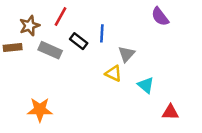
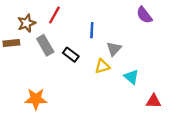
black rectangle: (79, 41) -> (71, 55), moved
gray rectangle: (50, 50) -> (45, 45), turned 36
yellow triangle: (114, 73) -> (102, 66), turned -42

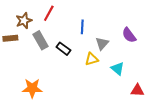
purple semicircle: (144, 15) -> (129, 35), moved

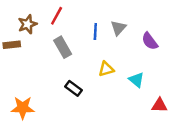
gray rectangle: (41, 40) -> (63, 47), moved
gray triangle: (102, 43) -> (118, 28), moved
black rectangle: (63, 49) -> (74, 88), moved
orange star: (32, 88) -> (23, 108), moved

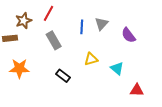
orange star: (23, 108) -> (19, 68), moved

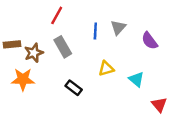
brown star: (24, 21) -> (34, 53), moved
red triangle: (137, 90) -> (159, 105), turned 48

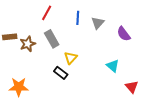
blue line: (95, 31) -> (78, 18), moved
yellow triangle: (106, 68) -> (71, 58), moved, turned -32
orange star: (23, 79) -> (19, 87), moved

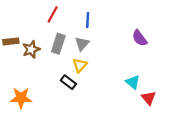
gray triangle: (98, 23) -> (82, 44), moved
gray rectangle: (52, 39) -> (58, 44), turned 48
cyan triangle: (113, 66) -> (133, 82), moved

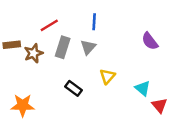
red line: (53, 14) -> (49, 25), moved, turned 30
yellow triangle: (80, 65) -> (107, 76), moved

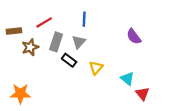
brown rectangle: (12, 45) -> (14, 31), moved
black rectangle: (74, 88) -> (69, 60), moved

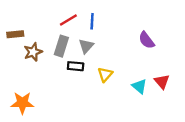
red line: (44, 22) -> (68, 20), moved
black rectangle: (69, 60) -> (76, 66), turned -32
red triangle: (142, 94) -> (162, 82), moved

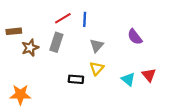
gray triangle: (86, 46) -> (97, 46), moved
black rectangle: (76, 66) -> (76, 79), moved

